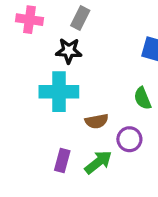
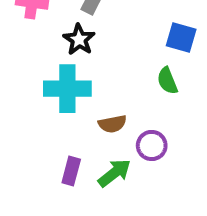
black star: (69, 51) -> (79, 40), turned 30
green semicircle: (143, 98) -> (167, 81), moved

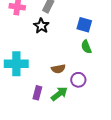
blue square: (181, 38) -> (84, 25), moved
cyan cross: (67, 89) -> (16, 64), moved

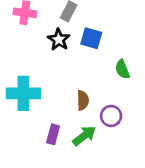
blue square: (84, 25) -> (91, 38), moved
brown semicircle: (58, 69) -> (83, 100), turned -80

